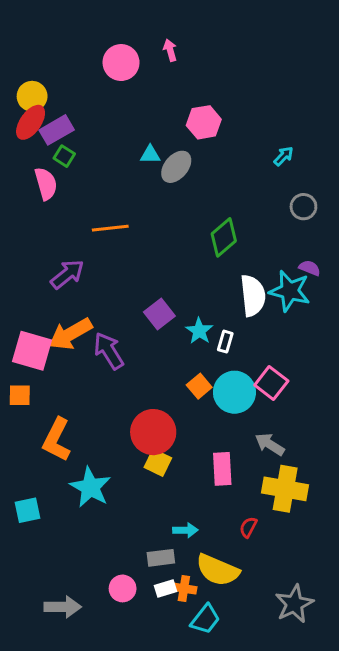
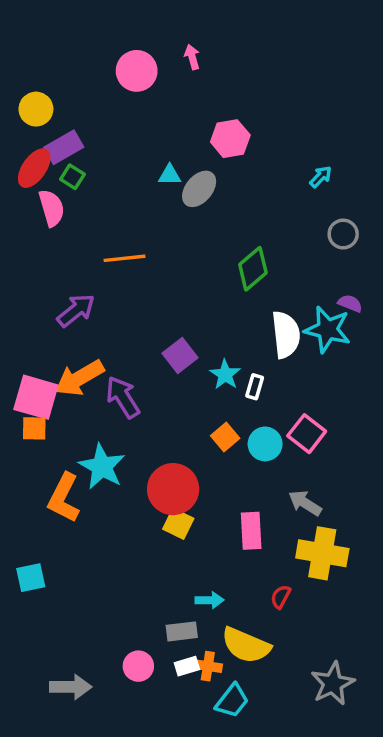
red ellipse: (31, 122) -> (34, 168), moved
cyan circle: (234, 392) -> (265, 444), size x0.7
orange square: (20, 395) -> (34, 428), moved
cyan star: (90, 487) -> (102, 467), moved

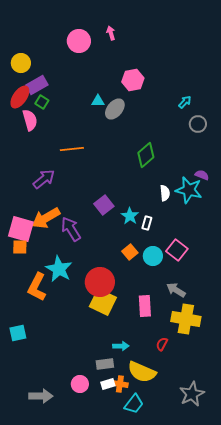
gray circle: (343, 234) -> (198, 124), moved
white semicircle: (286, 335) -> (165, 193), size x0.6
yellow square: (178, 524) -> (103, 302), size x1.5

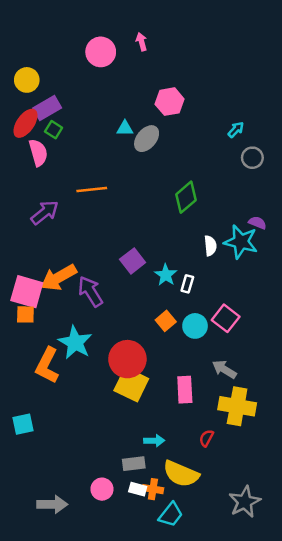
purple arrow: (44, 179) -> (45, 213), moved
white rectangle: (108, 384) -> (138, 489), turned 32

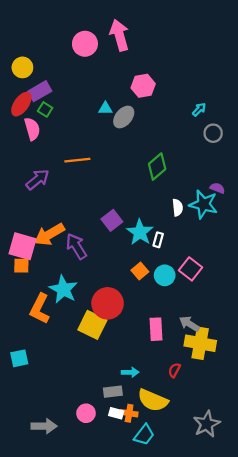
pink arrow: (141, 42) -> (119, 35), size x2.0
cyan star: (166, 275) -> (140, 232), size x1.4
gray arrow: (224, 369) -> (189, 324), moved
yellow square: (131, 385) -> (92, 325), moved

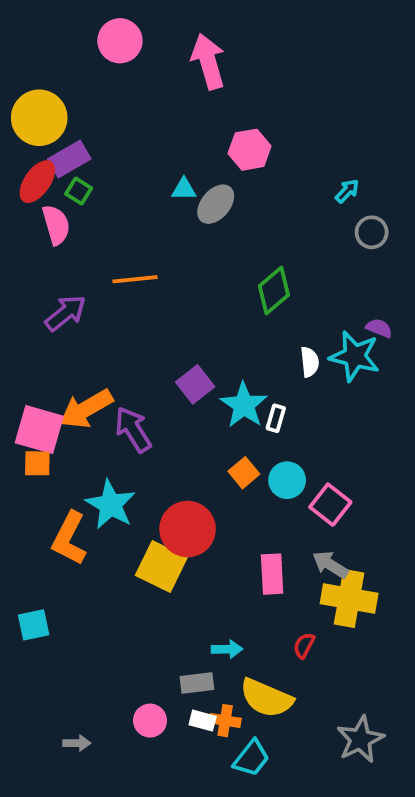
pink circle: (85, 44) -> (120, 41), moved
yellow circle: (22, 67) -> (39, 118), size x1.5
pink square: (191, 269) -> (330, 505), moved
gray arrow: (44, 426) -> (77, 743), size x0.6

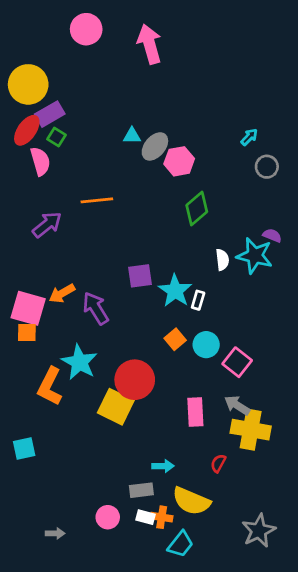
pink hexagon: (250, 150) -> (179, 161), moved
purple square: (195, 384) -> (140, 276), turned 30
orange arrow: (86, 409) -> (62, 293), size x0.7

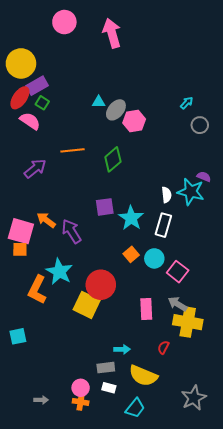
pink semicircle: (40, 161) -> (30, 121), turned -40
green diamond: (197, 208) -> (113, 159), moved
orange arrow: (62, 293) -> (46, 220), turned 66
white rectangle: (198, 300) -> (163, 225), moved, size x1.6
orange cross: (162, 517) -> (81, 402), moved

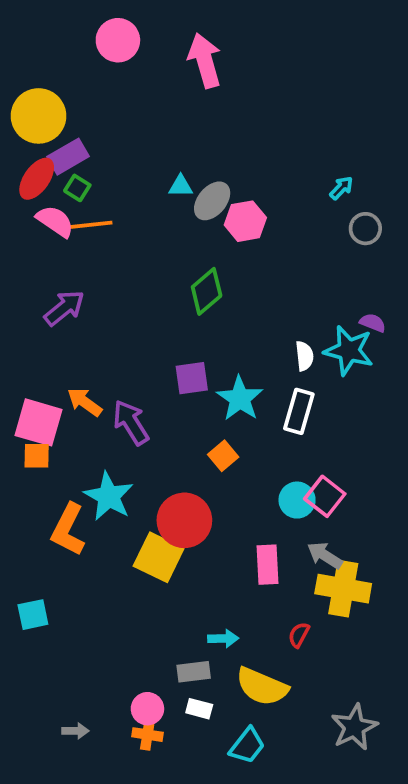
orange line: (72, 150) -> (90, 225), moved
orange square: (131, 254) -> (223, 456), moved
cyan circle: (154, 258) -> (297, 500), moved

